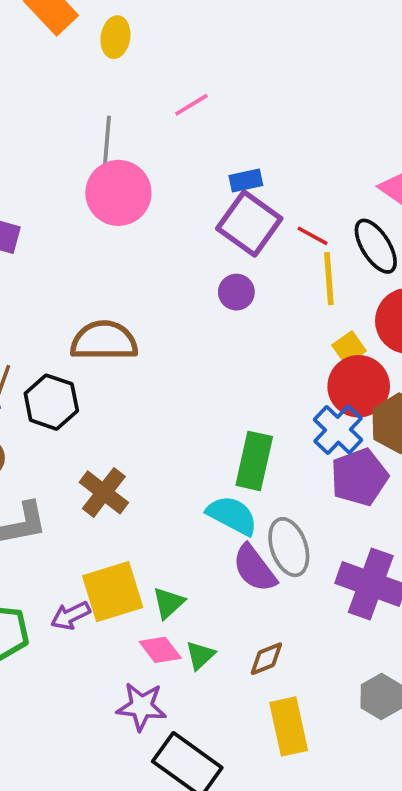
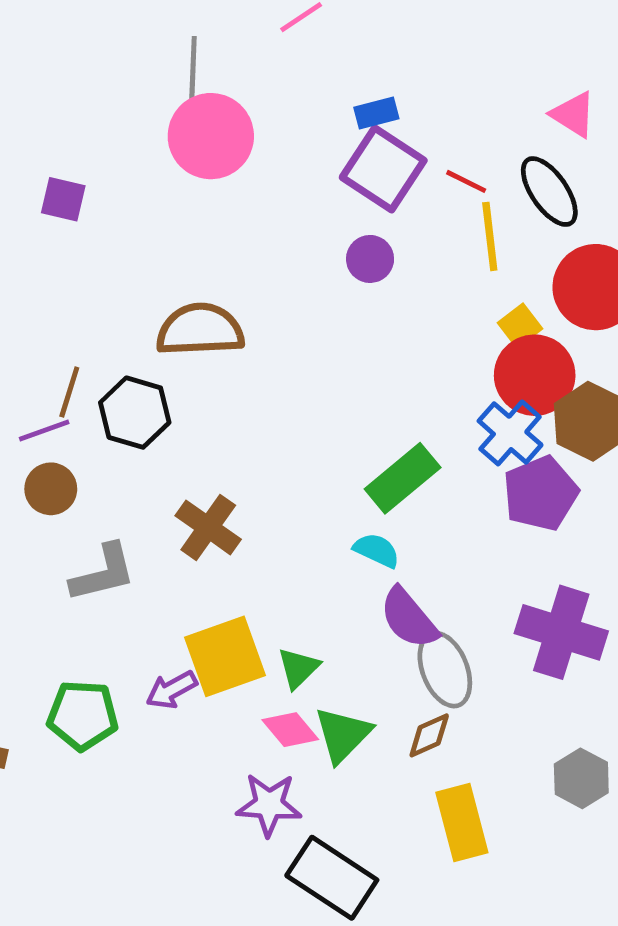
green rectangle: (254, 461) -> (403, 478), turned 40
cyan semicircle: (232, 515) -> (377, 550), size x0.7
gray ellipse: (289, 547) -> (445, 670), moved
green triangle: (200, 655) -> (343, 735), size x1.5

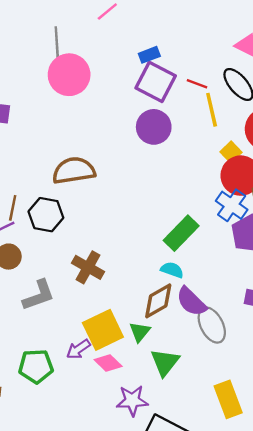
purple circle: (370, 259) -> (154, 127), size x1.5
pink diamond: (290, 730) -> (108, 363), moved
brown diamond: (429, 735) -> (158, 301), moved, size x1.5

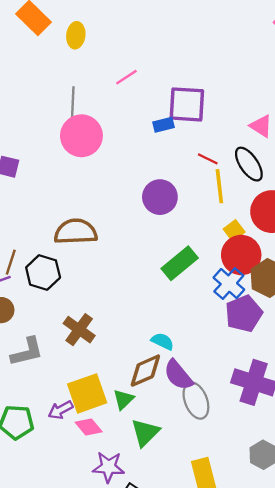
purple square: (156, 82) -> (187, 104), moved, turned -30
green rectangle: (181, 233) -> (180, 263), moved

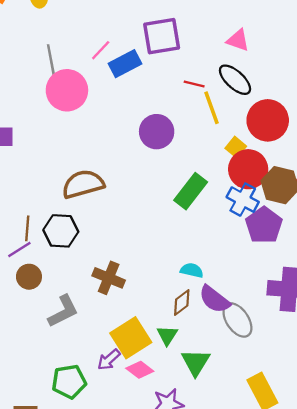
pink line: (126, 77) -> (101, 50), moved
blue rectangle: (163, 125) -> (125, 64), moved, size x1.5
brown diamond: (145, 371) -> (182, 303), size x0.7

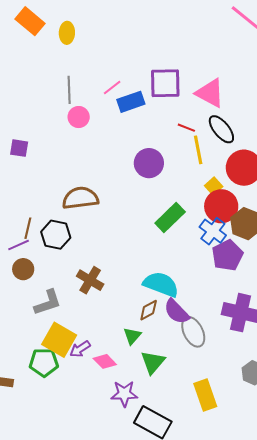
pink triangle: (238, 40) -> (210, 93), moved, size x1.5
pink circle: (67, 90) -> (79, 117), size x0.6
cyan semicircle: (192, 270) -> (161, 284), size x1.8
yellow square: (131, 338) -> (59, 340), moved, turned -36

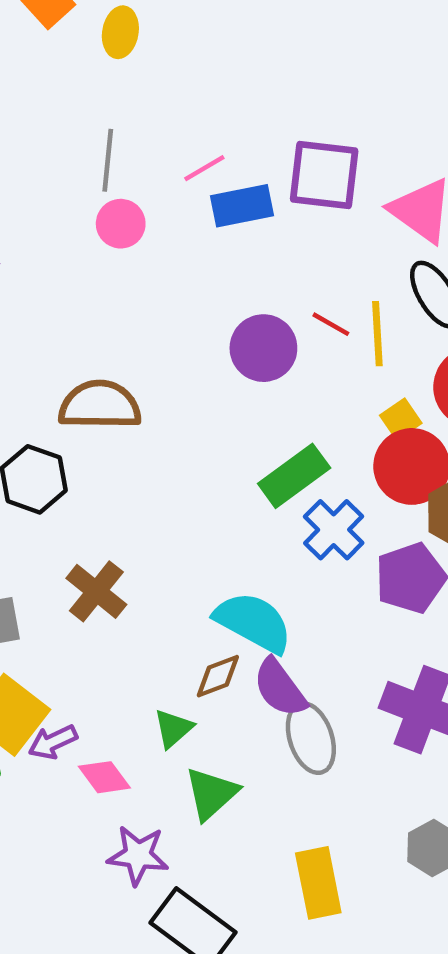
red line: (186, 128) -> (331, 324), moved
blue cross: (213, 231) -> (334, 530), moved

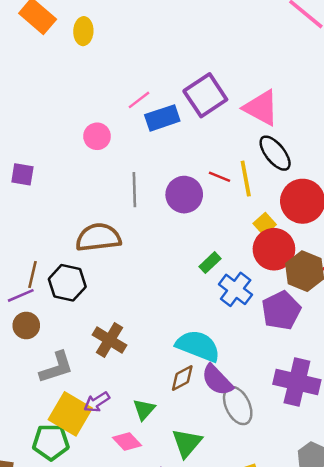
gray line: (108, 160) -> (134, 190), moved
purple square: (324, 175) -> (205, 95), turned -33
green rectangle: (294, 476) -> (210, 263), size x0.6
green triangle: (173, 728) -> (144, 409), moved
purple arrow: (53, 742) -> (97, 402), moved

